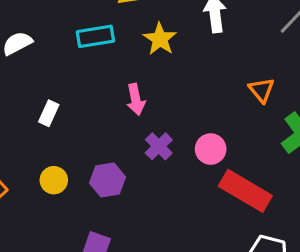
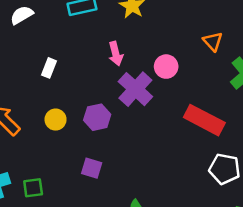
purple cross: (159, 146) -> (135, 89), size x1.6
pink circle: (211, 149) -> (166, 67), moved

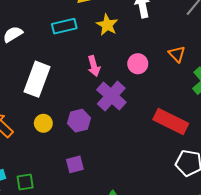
pink circle: (166, 67) -> (138, 64), moved
white rectangle: (49, 68) -> (37, 79), size x2.0
purple square: (92, 168) -> (75, 164), turned -30

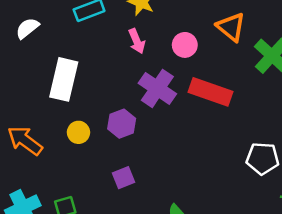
orange triangle: (177, 54) -> (231, 27), size x1.4
pink arrow: (94, 66) -> (137, 41), moved
red rectangle: (171, 122) -> (211, 92), moved

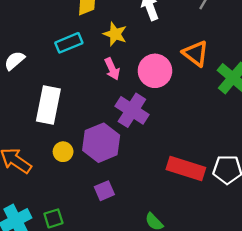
pink circle: (185, 45) -> (155, 71), size x1.5
red rectangle: (211, 92) -> (186, 169), moved
purple hexagon: (122, 124) -> (101, 143), size x1.5

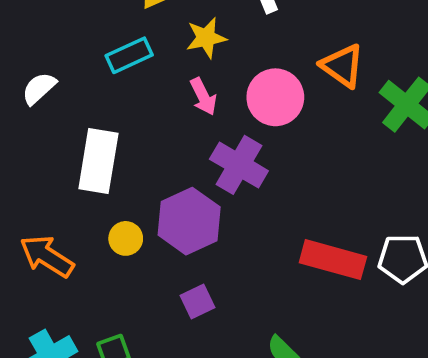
yellow star: (115, 34) -> (206, 38), turned -30

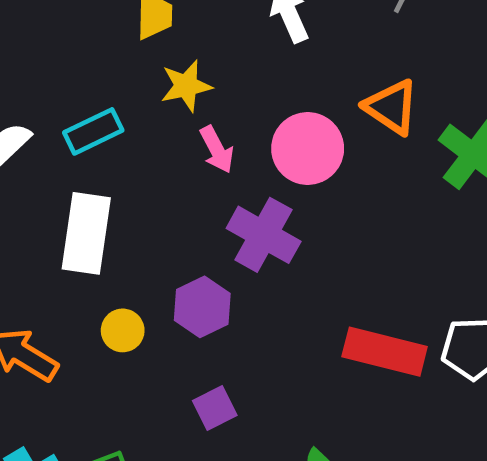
yellow star: (206, 38) -> (186, 86), moved
cyan rectangle: (129, 55) -> (93, 131), moved
purple hexagon: (189, 221) -> (202, 307), size x0.7

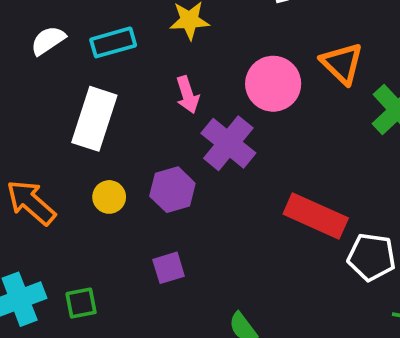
pink arrow: (217, 149) -> (187, 95), moved
red rectangle: (385, 352) -> (316, 216), moved

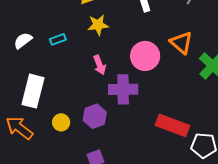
cyan rectangle: (113, 42) -> (58, 39), size x0.7
white rectangle: (94, 119) -> (33, 91), moved
purple cross: (228, 143) -> (123, 89), turned -36

